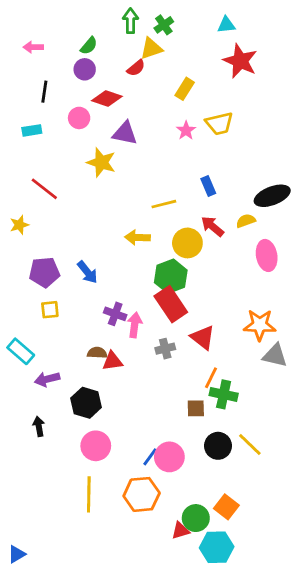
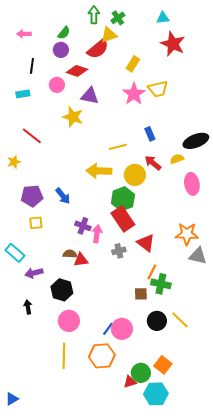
red semicircle: (136, 68) -> (98, 49), size x1.6
pink star: (186, 130) -> (134, 94), size x1.6
yellow arrow: (137, 237) -> (99, 171), size x1.4

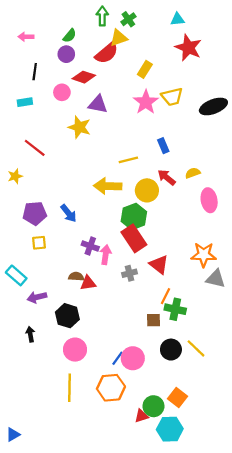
black ellipse: (196, 141) -> (213, 106), moved

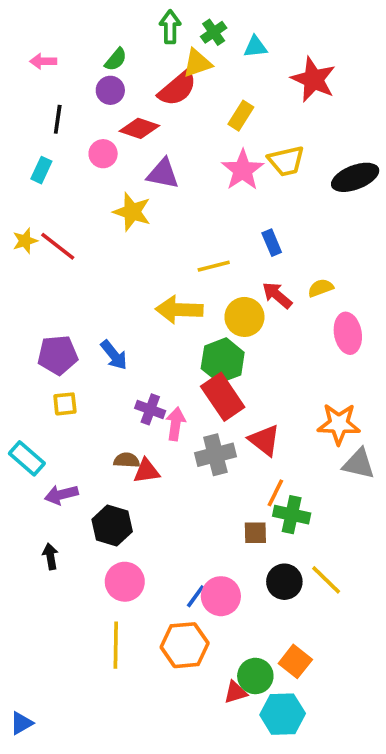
cyan triangle: (177, 19) -> (255, 47), moved
cyan rectangle: (25, 102) -> (41, 170), turned -56
yellow star: (15, 176) -> (25, 241), moved
gray cross: (130, 273) -> (215, 455), size x1.5

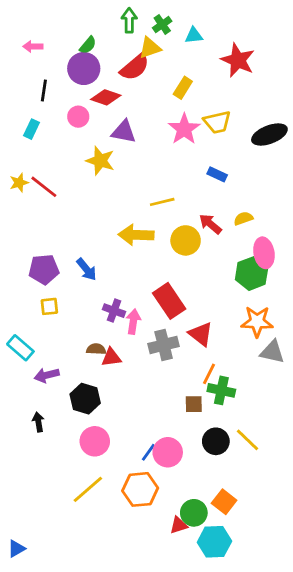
purple circle: (110, 90) -> (84, 68), size x1.5
blue rectangle: (272, 243) -> (217, 174), moved, turned -42
green hexagon: (223, 360) -> (252, 273), moved
yellow line: (116, 645) -> (88, 489), turned 48

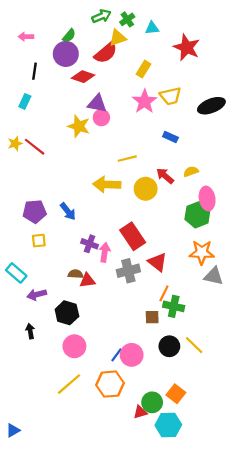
green arrow: (129, 20) -> (101, 16), turned 66
pink circle: (78, 117) -> (101, 118), moved

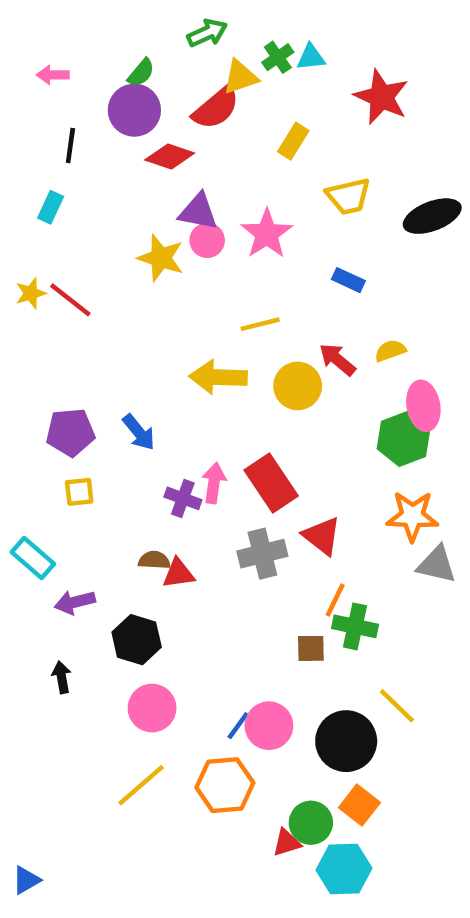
green cross: (127, 19) -> (278, 57), moved
pink star: (145, 101) -> (267, 234), moved
pink arrow: (105, 252) -> (214, 483), moved
black circle: (169, 346) -> (346, 741), moved, size x1.4

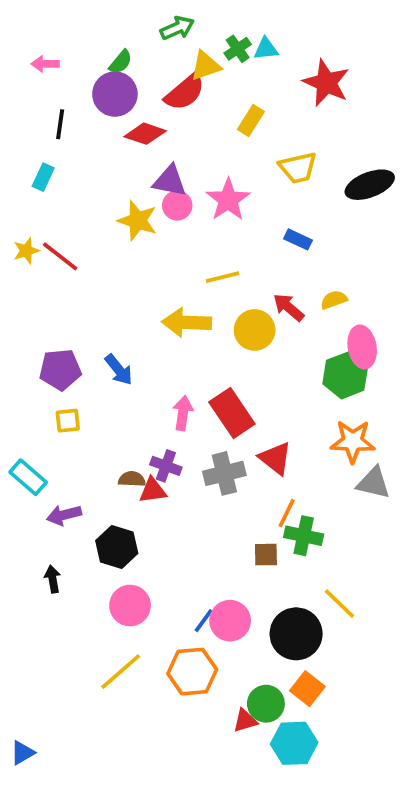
purple cross: (183, 498) -> (166, 466), moved

